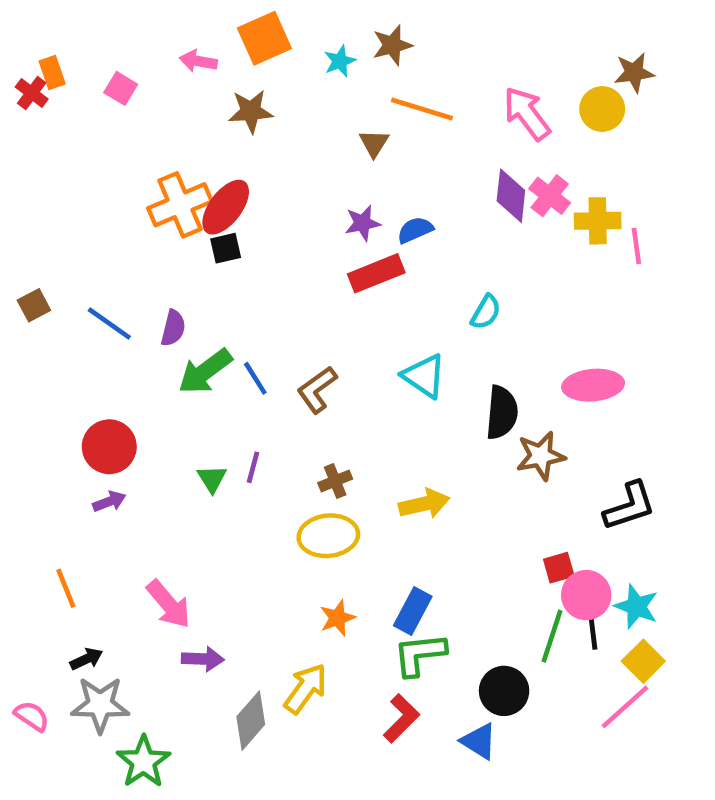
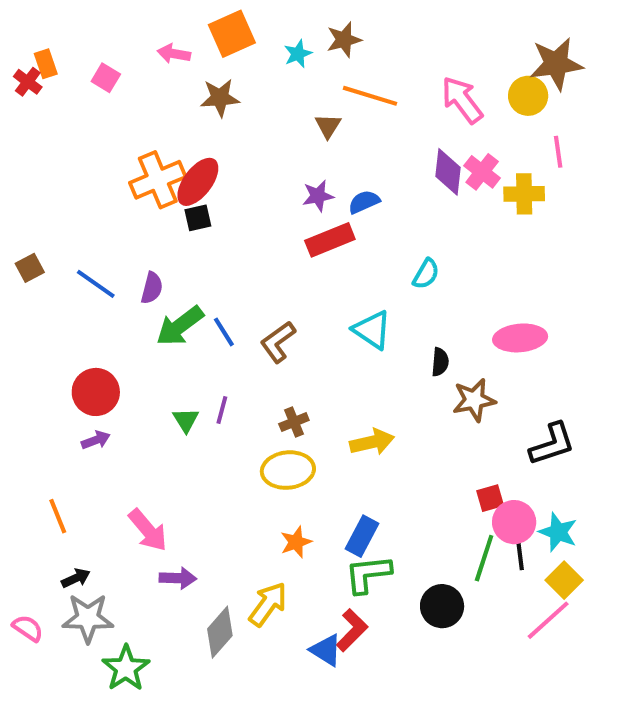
brown star: (634, 72) -> (556, 64), size x1.5
pink line: (636, 246) -> (558, 152), moved
black semicircle: (502, 413) -> (440, 362), size x0.6
blue triangle: (479, 741) -> (326, 650), moved

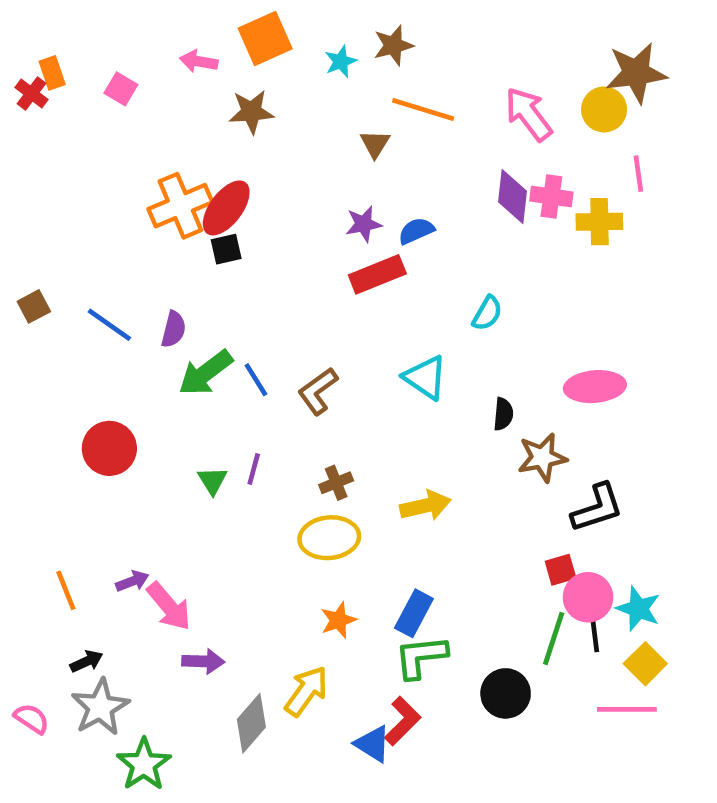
pink cross: (482, 172) -> (551, 196), turned -30
purple arrow: (96, 440) -> (132, 581), moved
black L-shape: (552, 444) -> (597, 508), moved
gray star: (88, 618) -> (100, 707), turned -30
pink line: (548, 620) -> (627, 709), turned 42

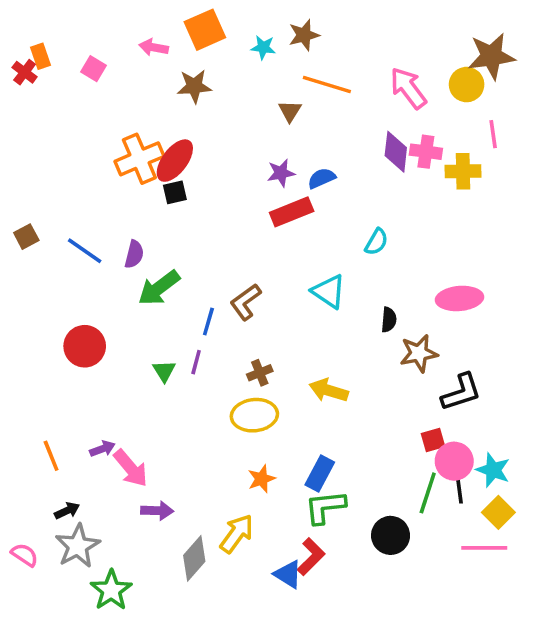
cyan star: (341, 61) -> (263, 47), turned 30
blue line: (256, 380) -> (208, 321), moved, turned 48
yellow arrow: (425, 506) -> (329, 390), turned -150

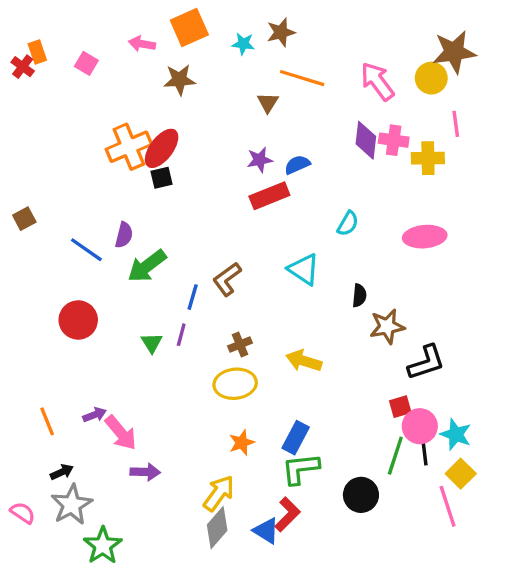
blue line: (85, 251) -> (86, 250), moved
pink ellipse: (460, 298) -> (425, 237), moved
pink line: (484, 548) -> (448, 506), turned 72
gray diamond: (194, 558) -> (217, 528), moved

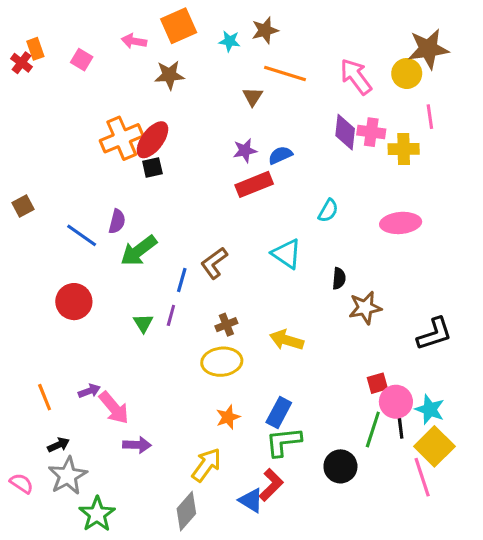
black L-shape: (426, 362) -> (434, 334), moved
yellow square: (461, 474) -> (434, 446), size x1.4
gray diamond: (217, 528) -> (186, 511), moved

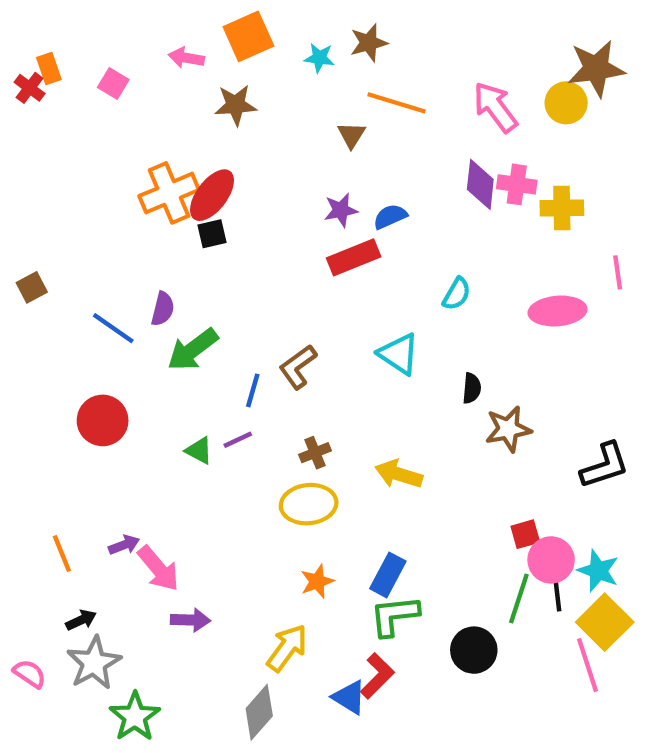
pink line: (430, 117) -> (618, 272), moved
purple line: (171, 315) -> (238, 440), turned 50
green triangle: (143, 323) -> (199, 450), turned -30

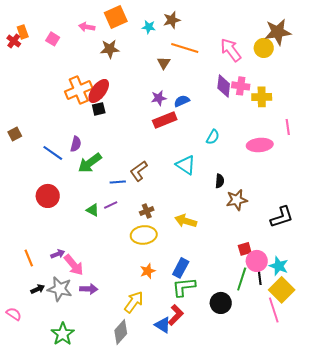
blue line: (253, 390) -> (118, 182), turned 70
gray star: (94, 663) -> (60, 289), moved, turned -30

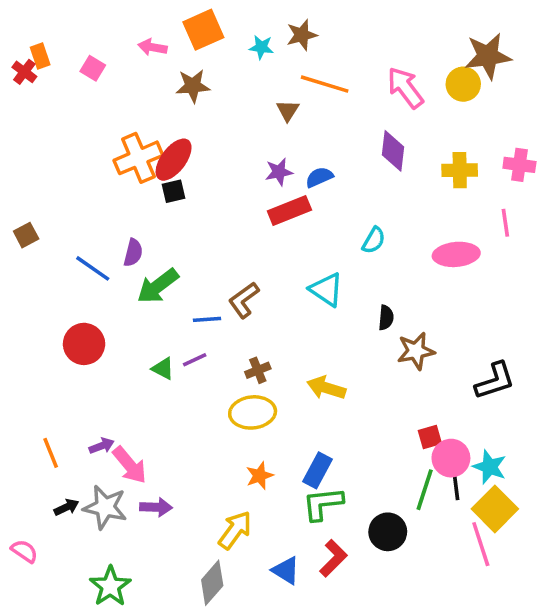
pink cross: (241, 86) -> (519, 165), moved
red L-shape: (176, 315) -> (333, 558), moved

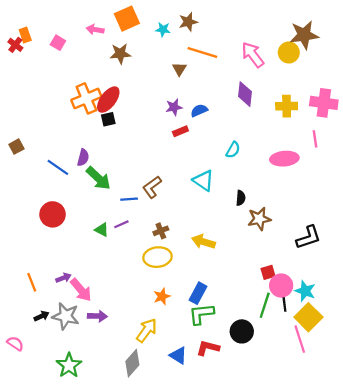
pink cross: (519, 165) -> (324, 103), size x1.4
red rectangle: (289, 211) -> (180, 131), size x0.6
green arrow: (158, 286) -> (98, 178), turned -100
red L-shape: (333, 558) -> (208, 348), turned -120

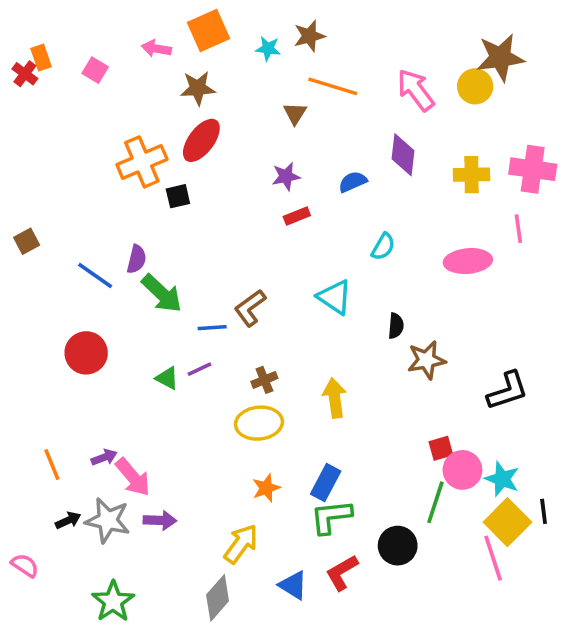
red ellipse: (108, 100) -> (201, 140), moved
blue semicircle: (199, 110) -> (353, 182), moved
yellow arrow: (203, 242) -> (335, 398), turned 65
black line: (284, 304) -> (544, 511), moved
red L-shape: (208, 348) -> (342, 573), turned -45

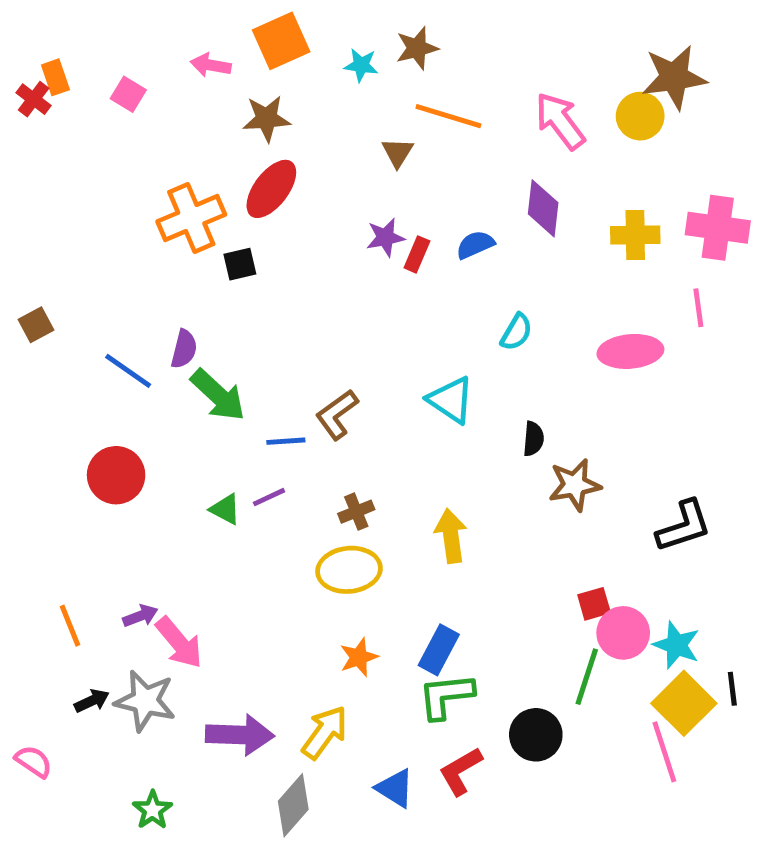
red rectangle: (297, 216) -> (417, 254), moved, turned -45
purple arrow: (160, 520) -> (240, 735), moved, size x1.5
green star: (113, 601) -> (152, 810), size x0.7

